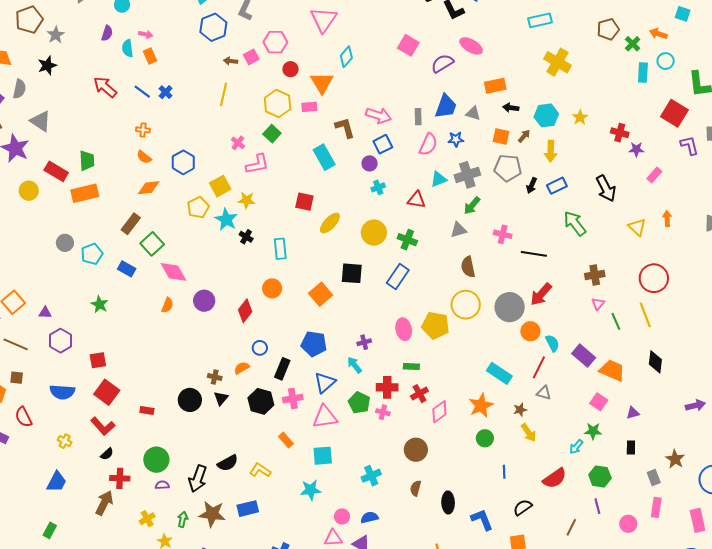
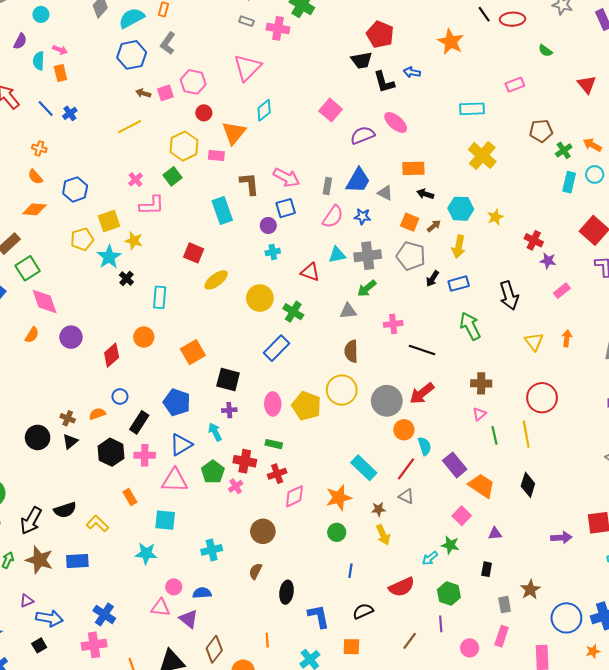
yellow line: (224, 94) -> (130, 127), turned 40
pink cross: (503, 234) -> (393, 324), turned -30
black square: (352, 273) -> (228, 379), moved
pink cross: (383, 412) -> (236, 486), turned 32

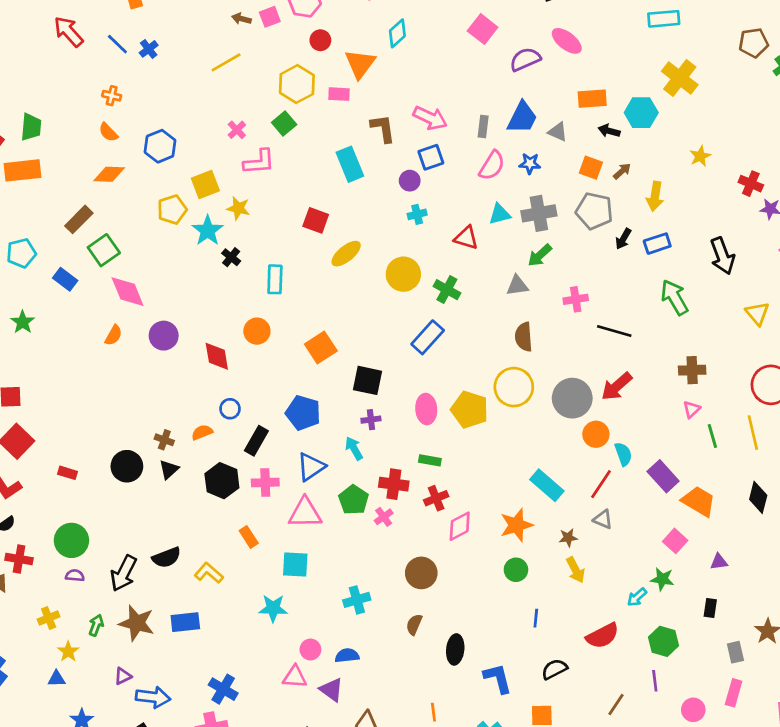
cyan hexagon: (461, 209) -> (641, 113), moved
red diamond: (112, 355) -> (217, 356), turned -55

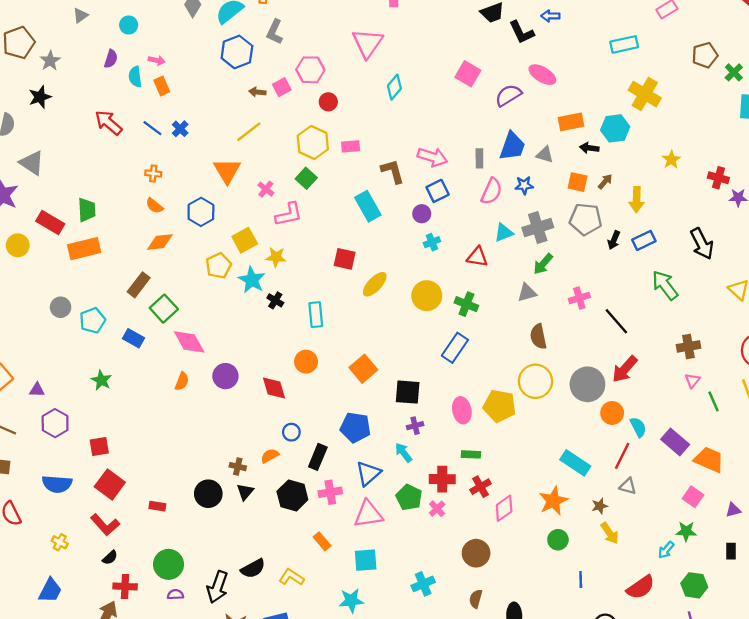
orange triangle: (360, 64) -> (227, 171), moved
black line: (614, 331) -> (616, 321), turned 40

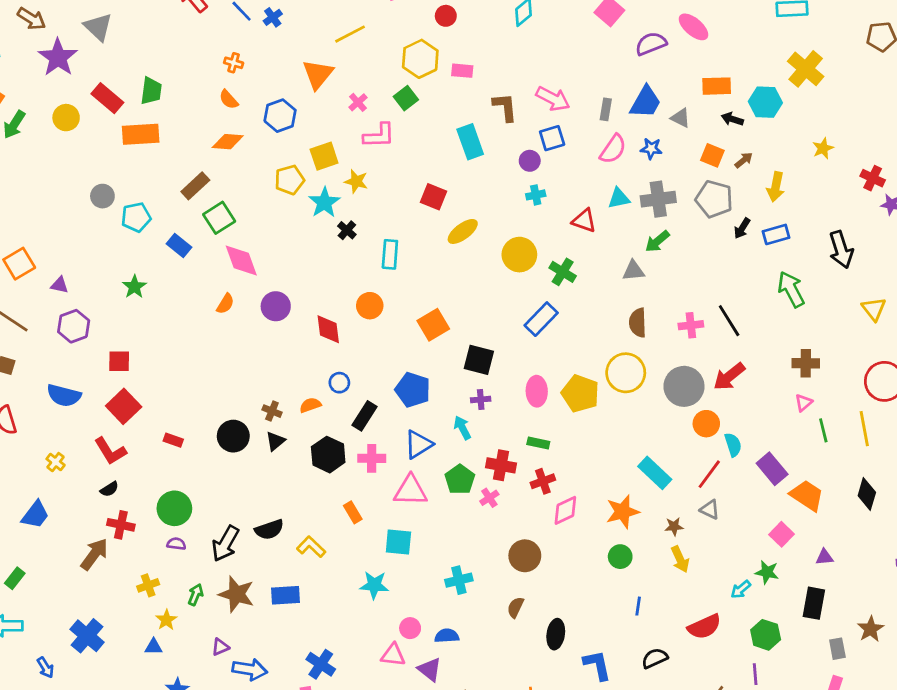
pink cross: (579, 298) -> (691, 325), moved
black rectangle: (731, 551) -> (814, 603), size x1.6

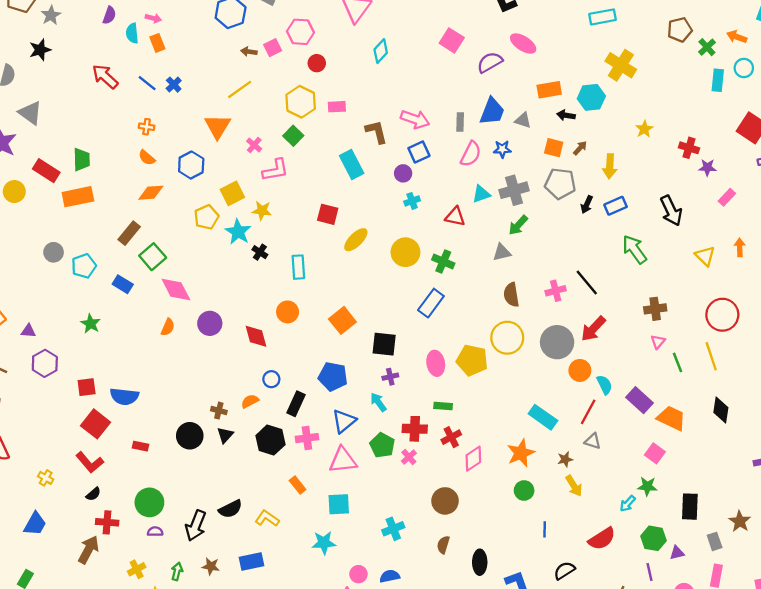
blue semicircle: (64, 395) -> (124, 396), moved
purple triangle: (825, 557) -> (677, 553), moved
brown star: (236, 594) -> (211, 566), size x0.6

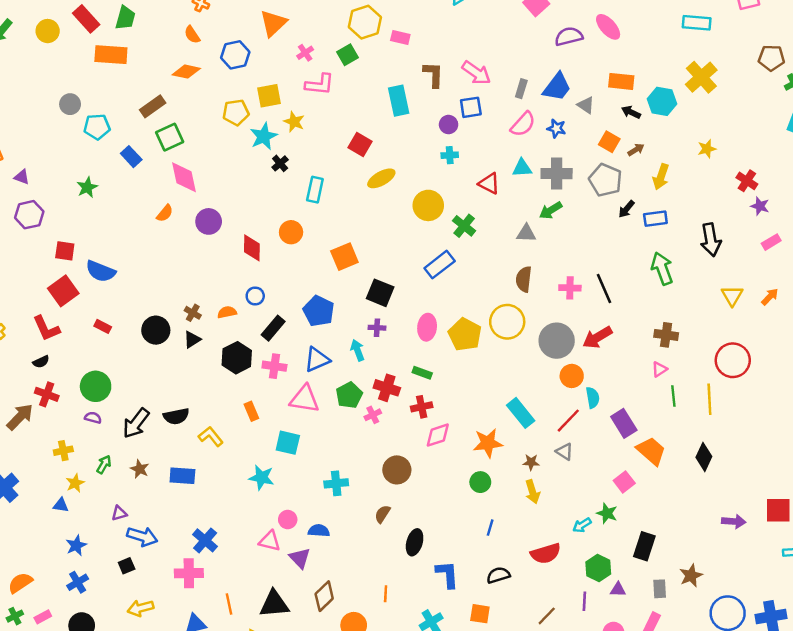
orange arrow: (740, 247) -> (770, 297), turned 30

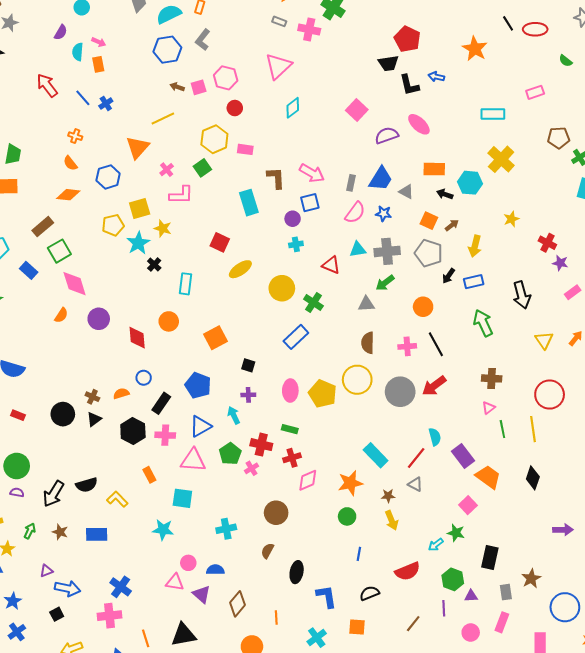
black square: (380, 293) -> (248, 365), size x0.6
orange circle: (572, 376) -> (423, 307), moved
brown diamond: (324, 596) -> (237, 604), moved

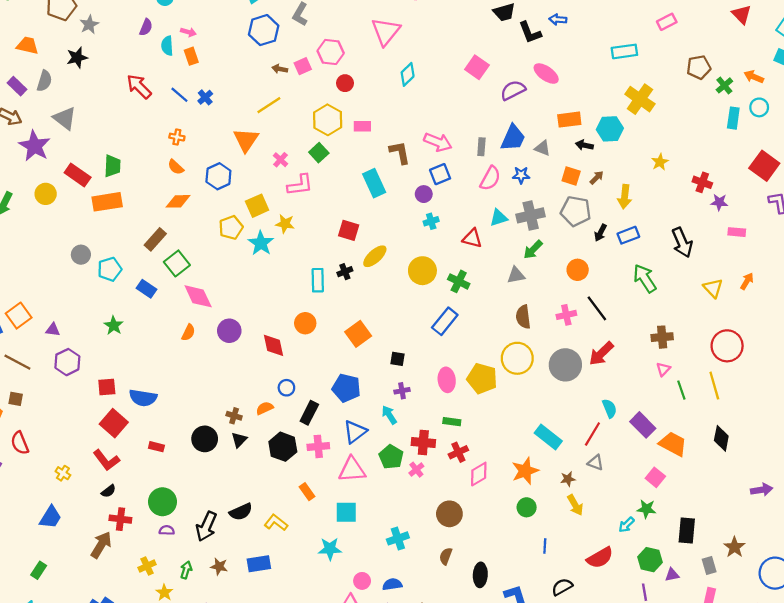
black cross: (154, 264) -> (345, 272), moved, turned 32
pink rectangle: (573, 292) -> (737, 232), turned 49

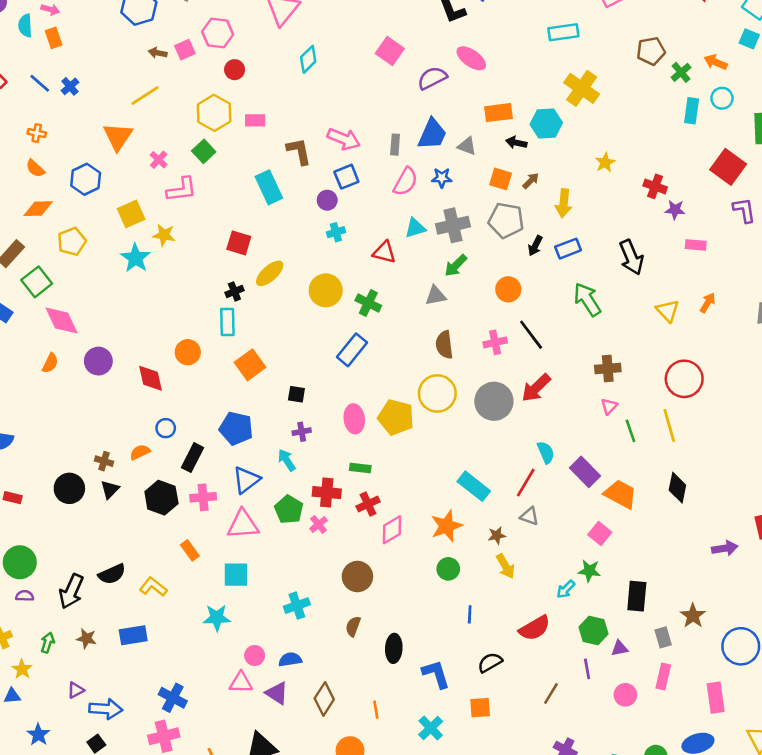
yellow pentagon: (231, 228) -> (72, 242), moved
cyan rectangle: (318, 280) -> (227, 322), moved

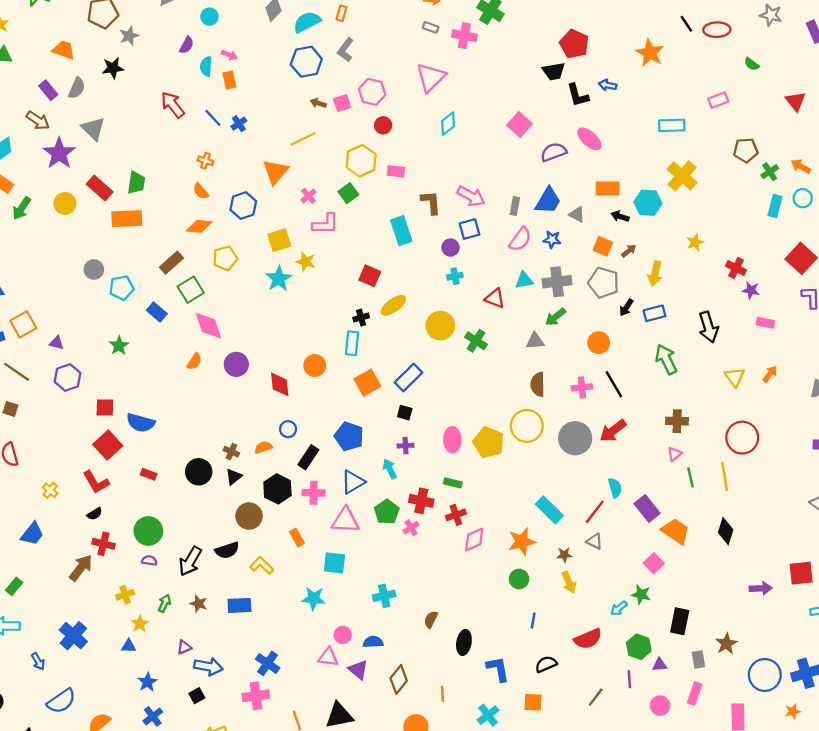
blue rectangle: (352, 350) -> (408, 378), moved
brown circle: (357, 577) -> (249, 516), moved

